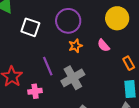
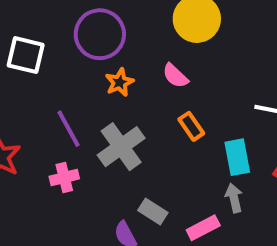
orange rectangle: (129, 63) -> (191, 126), moved
pink cross: (35, 91) -> (64, 178), moved

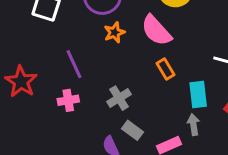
pink semicircle: (175, 76) -> (156, 31), size x1.6
gray cross: (121, 147) -> (119, 98), moved, size x0.7

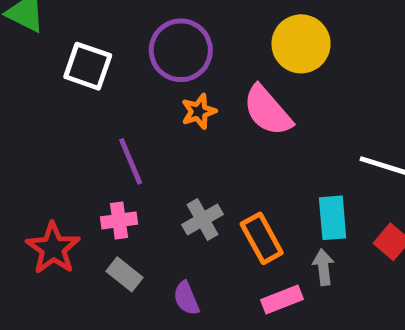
orange rectangle: (166, 69) -> (262, 238), moved, size x1.4
red star: (21, 82) -> (53, 248), moved
gray rectangle: (132, 130) -> (125, 274), moved

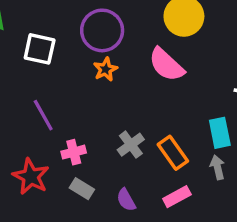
orange star: (199, 111) -> (105, 69), moved
purple line: (131, 161) -> (43, 115), moved
pink rectangle: (282, 300) -> (177, 197), moved

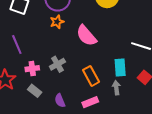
pink semicircle: (166, 65) -> (86, 36), moved
gray cross: (131, 145) -> (57, 64), moved

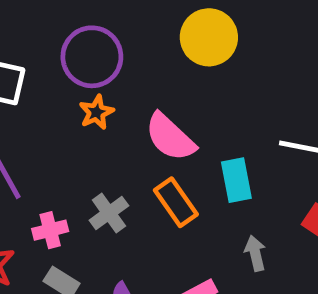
cyan rectangle: (120, 67) -> (236, 180), moved
orange rectangle: (91, 76) -> (176, 202), moved

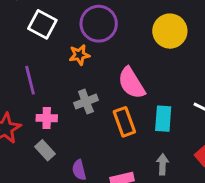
orange star: (96, 112) -> (79, 55), moved
gray cross: (109, 213) -> (86, 102), moved

